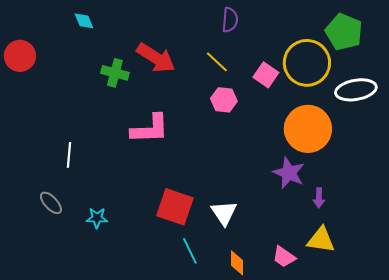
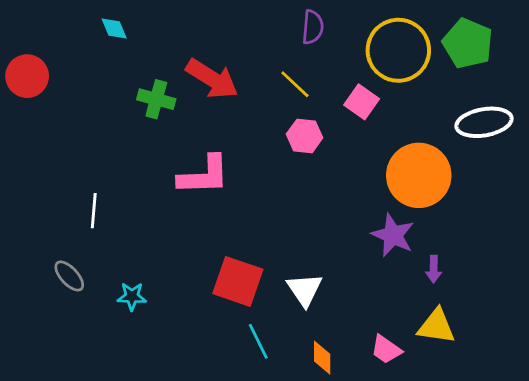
yellow circle: (307, 63) -> (398, 50), moved

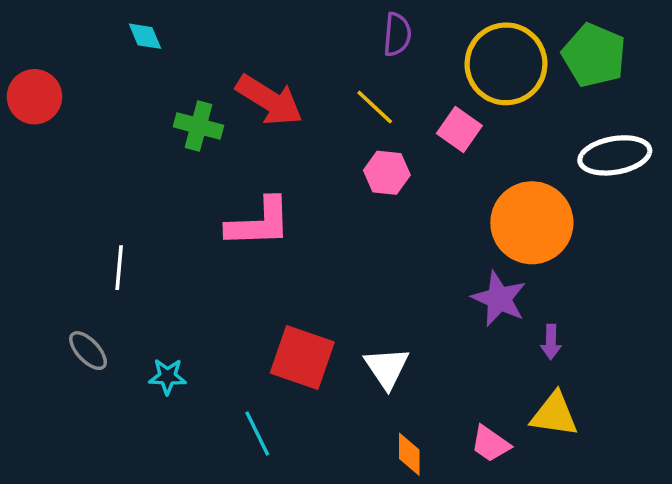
cyan line: (258, 341) -> (257, 433), moved

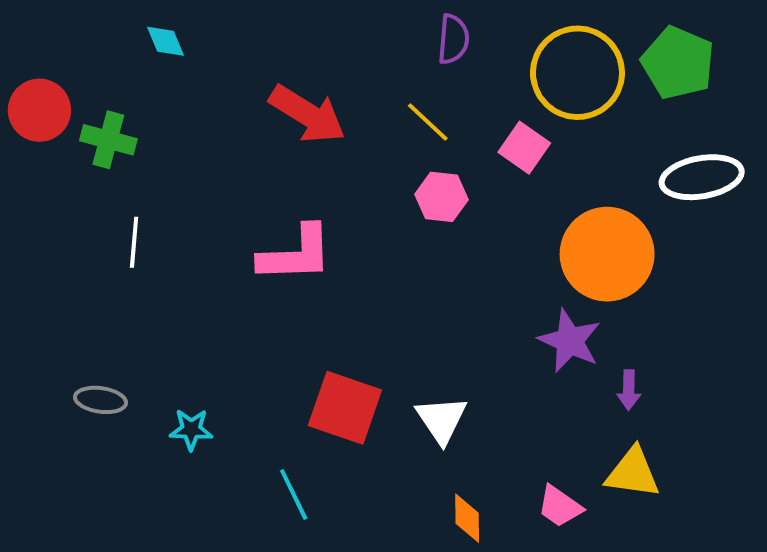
green cross: (199, 126) -> (108, 140), moved
white line: (119, 268) -> (134, 242), moved
gray ellipse: (88, 351) -> (101, 400), turned -39

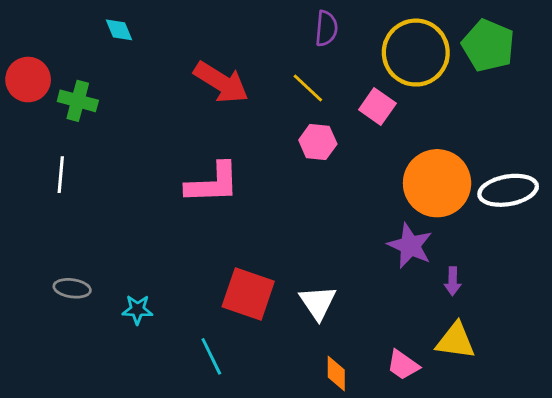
white ellipse: (702, 177) -> (508, 190), moved
white line: (134, 242) -> (61, 175), moved

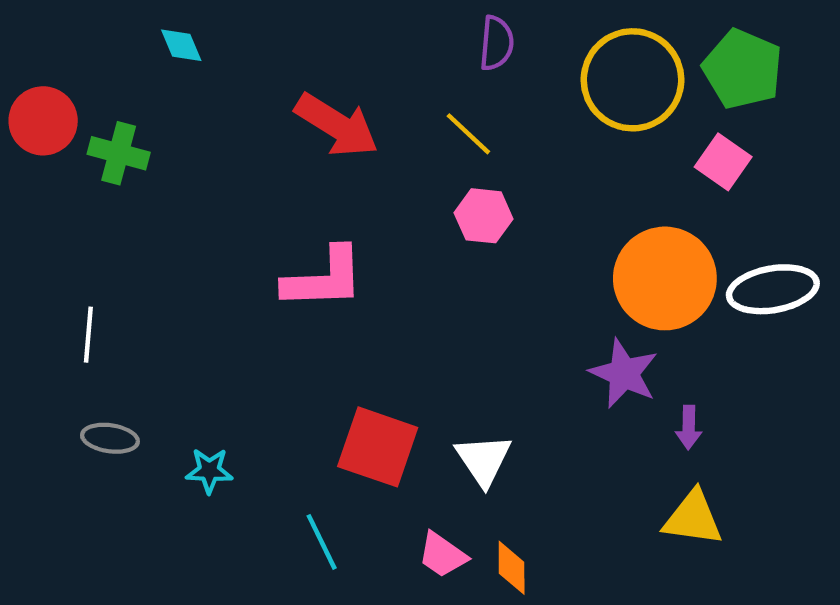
pink square: (377, 107) -> (723, 162), moved
white line: (61, 175) -> (88, 335), moved
pink trapezoid: (403, 365) -> (442, 555), moved

